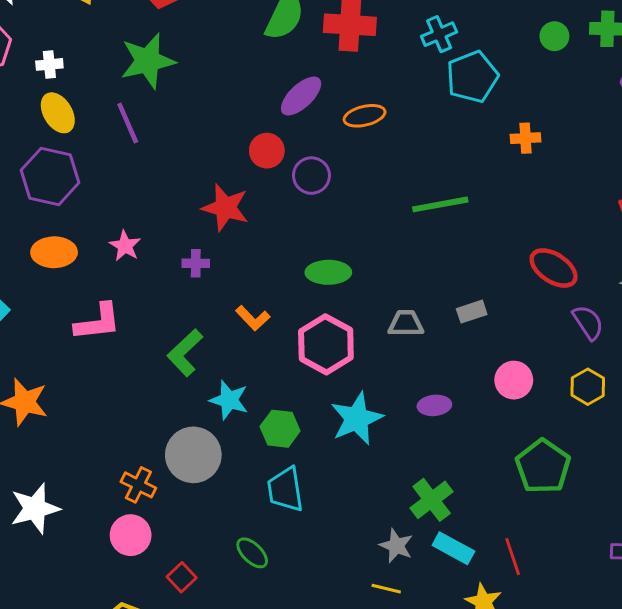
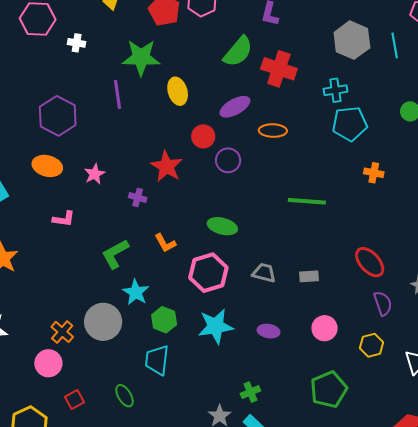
yellow ellipse: (58, 113) -> (178, 91), moved
pink L-shape: (98, 322) -> (64, 219), size x0.7
green cross: (432, 500) -> (250, 392), size x0.7

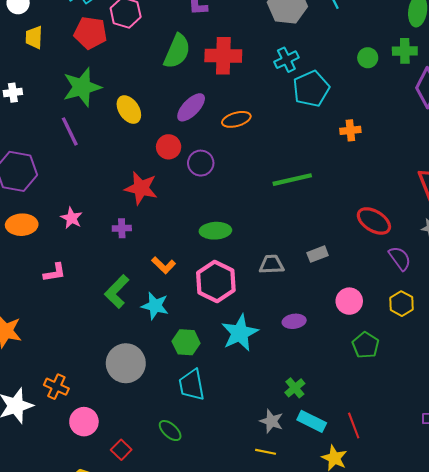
cyan star: (136, 292) -> (155, 306), moved
orange cross: (62, 332) -> (56, 387), moved
green pentagon: (329, 389) -> (366, 345), moved, size x0.7

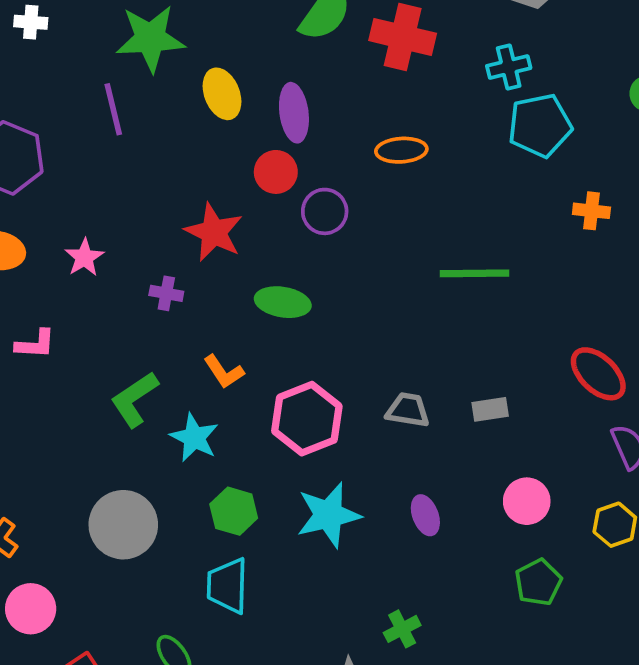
purple ellipse: (191, 107) -> (294, 113), moved, turned -64
green ellipse: (215, 231) -> (283, 302), moved
purple ellipse: (294, 321) -> (425, 515), turned 65

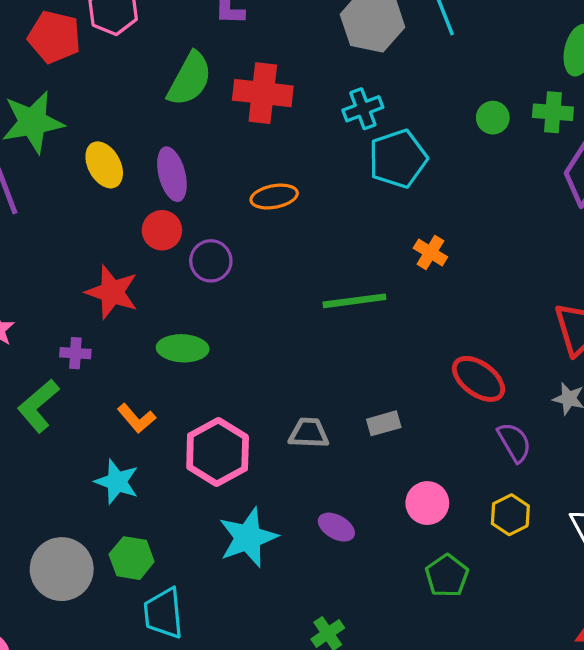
orange cross: (591, 211) -> (430, 252), moved, turned 32
green L-shape: (134, 399) -> (38, 406), moved
green hexagon: (234, 511) -> (132, 558), moved
purple ellipse: (425, 515) -> (336, 527), turned -33

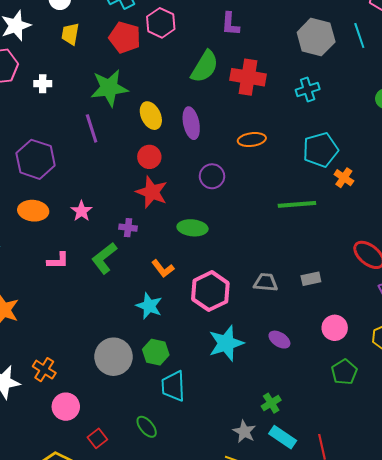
cyan pentagon: (398, 159) -> (320, 150), moved
red circle: (162, 230) -> (149, 157), moved

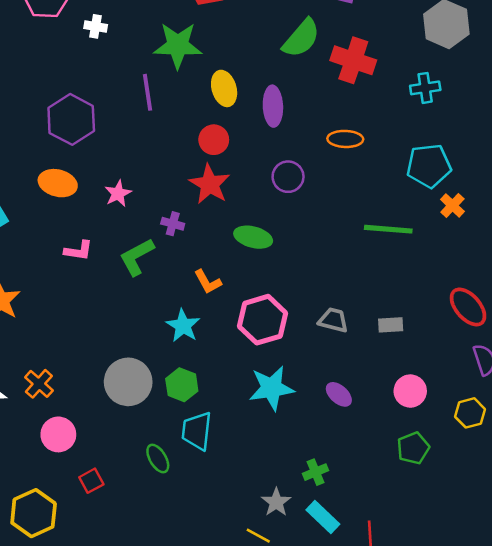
green ellipse: (147, 427) -> (158, 458), moved

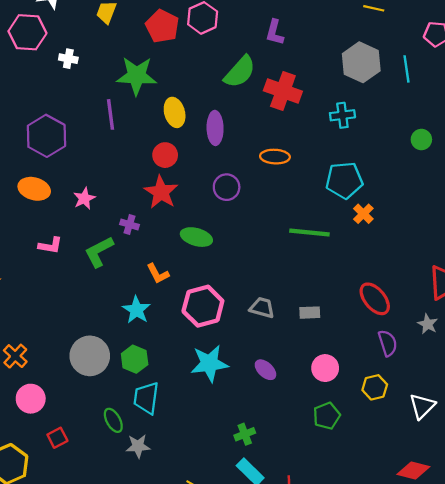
gray star: (276, 502) -> (138, 446), moved, turned 30

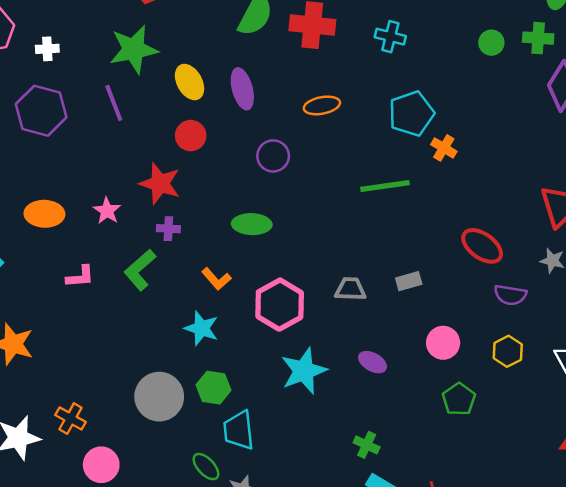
cyan cross: (342, 115) -> (390, 37), turned 35
purple hexagon: (46, 136) -> (41, 111), moved
red star: (161, 192) -> (160, 183), moved
purple semicircle: (388, 343) -> (510, 295), turned 130
green cross: (245, 434) -> (367, 445), turned -30

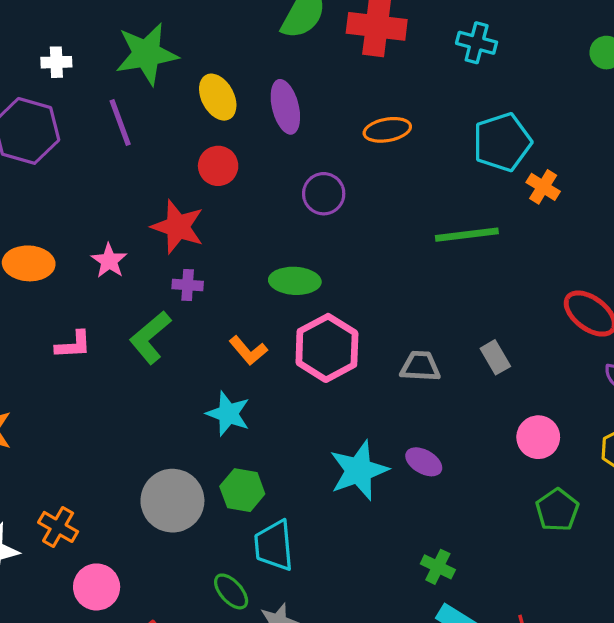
white cross: (47, 49) -> (56, 62), moved
gray rectangle: (409, 281) -> (495, 357), turned 75
pink hexagon: (280, 305) -> (327, 348), moved
purple ellipse: (373, 362) -> (424, 462), moved

